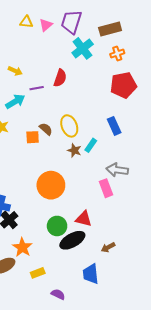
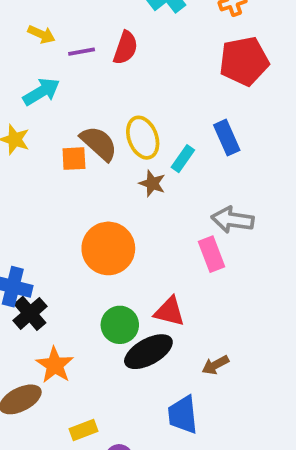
purple line: (37, 88) -> (82, 52), moved
brown semicircle: (46, 129) -> (99, 143), size x1.5
cyan rectangle: (91, 145) -> (183, 159), moved
yellow rectangle: (38, 273) -> (83, 430), moved

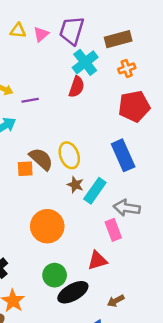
red semicircle: (126, 48) -> (77, 87), moved
blue rectangle: (227, 138) -> (123, 155), size x1.4
cyan rectangle: (183, 159) -> (95, 191), moved, size x1.5
red triangle: (169, 311) -> (97, 260), moved, turned -30

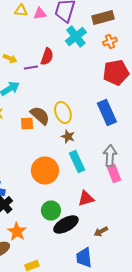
pink triangle: (41, 34) -> (40, 14), turned 32
red semicircle: (77, 87) -> (47, 56), moved
cyan rectangle: (95, 191) -> (77, 162), moved, turned -60
gray arrow: (127, 208) -> (110, 156), turned 85
pink rectangle: (113, 230) -> (114, 174), moved

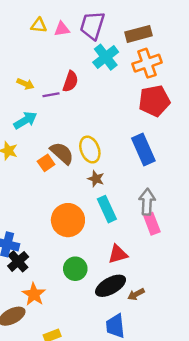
orange cross: (110, 42) -> (147, 63), size x1.6
orange square: (27, 124) -> (46, 163), turned -32
black ellipse: (66, 224) -> (111, 286), moved

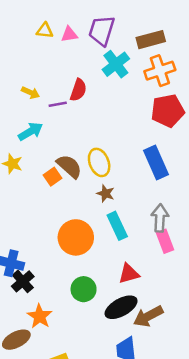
brown arrow: (136, 294) -> (148, 316), size x1.6

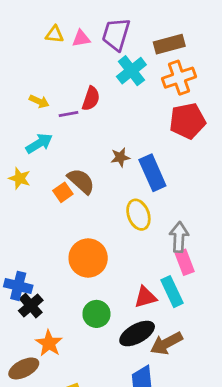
yellow ellipse: (99, 162) -> (138, 215), moved
blue rectangle: (156, 162) -> (152, 173), moved
brown star: (106, 193) -> (120, 157), moved, turned -30
cyan rectangle: (117, 226) -> (172, 292), moved

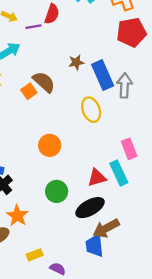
gray arrow: (179, 237) -> (125, 85), moved
orange circle: (88, 258) -> (50, 145), size x0.7
brown arrow: (166, 343) -> (106, 228), moved

